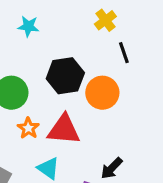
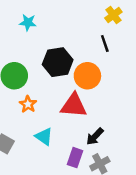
yellow cross: (105, 20) -> (113, 15), moved
red triangle: (64, 130) -> (74, 105), moved

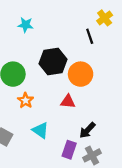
black line: (105, 44) -> (90, 36), moved
red triangle: (74, 105) -> (68, 102), size x0.6

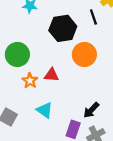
black hexagon: (53, 61) -> (63, 28), moved
red triangle: (68, 102) -> (51, 75), moved

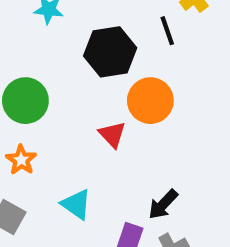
red triangle: (51, 75) -> (112, 134), moved, turned 42
orange star: (30, 81) -> (21, 160), moved

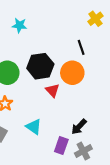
black line: (167, 31) -> (81, 47), moved
black hexagon: (110, 52) -> (40, 66), moved

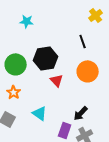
orange circle: (72, 73) -> (88, 71), moved

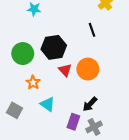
orange circle: (88, 71) -> (88, 69), moved
orange star: (14, 92) -> (33, 82), moved

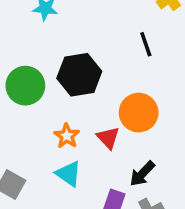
red triangle: (65, 70) -> (108, 138), moved
orange star: (33, 82) -> (67, 136), moved

